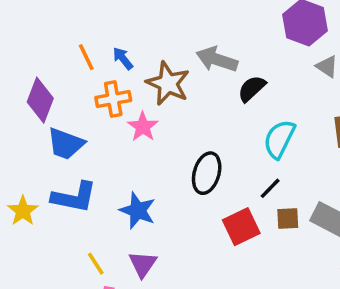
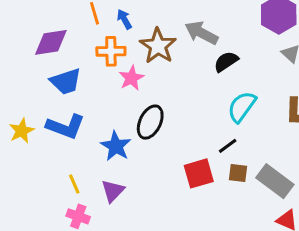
purple diamond: (40, 100) -> (51, 42), turned 51
blue trapezoid: (66, 144) -> (66, 82), turned -48
black ellipse: (207, 173) -> (150, 122), moved

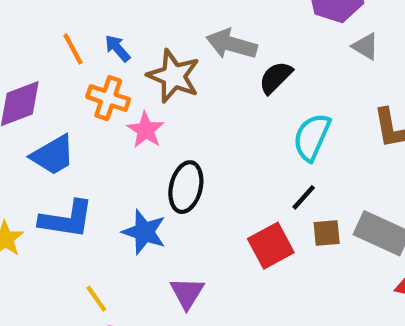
orange cross: (111, 51) -> (108, 98), turned 32
purple triangle: (113, 191) -> (187, 293), moved

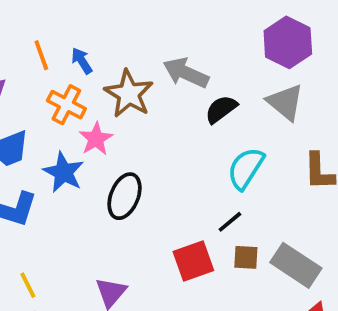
gray triangle: (365, 46) -> (285, 102), moved, size x1.5
blue star: (144, 232) -> (64, 172), moved

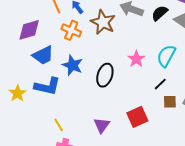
black semicircle: (221, 109) -> (160, 13), moved
pink star: (96, 139) -> (136, 59), moved
red square: (193, 261) -> (137, 117), moved

